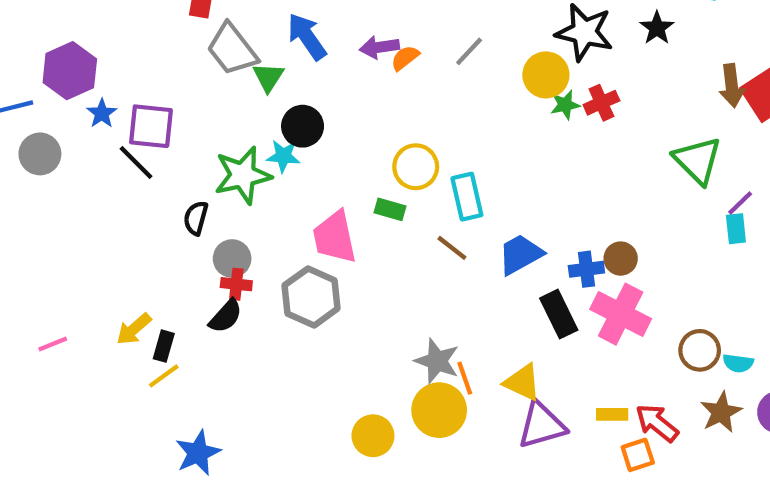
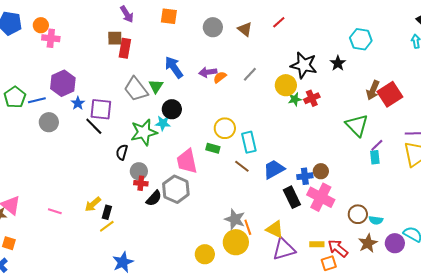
gray trapezoid: (232, 49) -> (136, 89), moved
brown arrow: (732, 86) -> (373, 90), turned 30
black semicircle: (226, 316) -> (154, 198), moved
pink line: (53, 344) -> (55, 211), turned 40

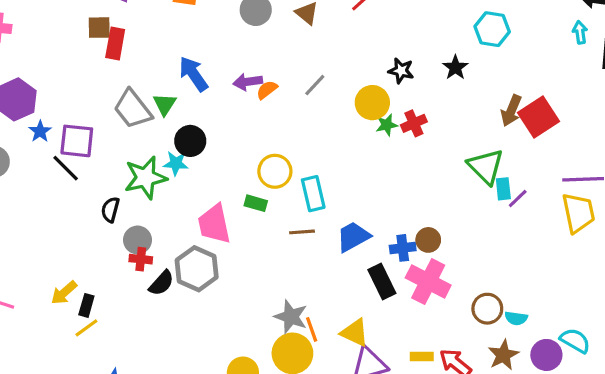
black star: (304, 65) -> (401, 71), size x0.6
cyan rectangle: (375, 157) -> (503, 189), moved
brown line: (242, 166) -> (302, 232), turned -42

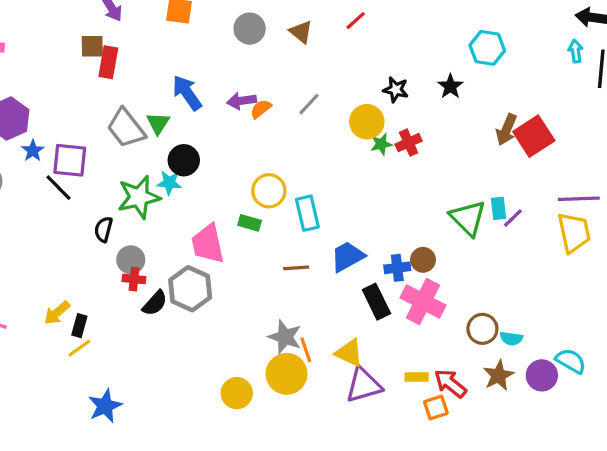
green triangle: (486, 166) -> (468, 218), moved
brown line: (302, 232) -> (296, 268), moved

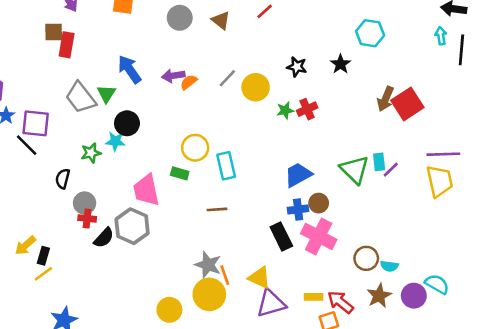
yellow circle: (367, 122) -> (256, 87), moved
green star: (139, 197) -> (91, 153), size x0.6
blue trapezoid: (348, 257) -> (298, 175), moved

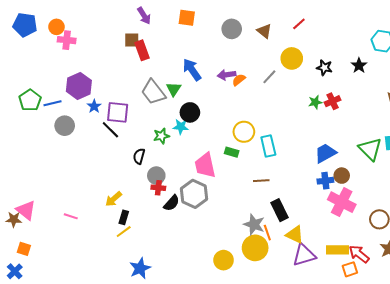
red rectangle: (67, 45) -> (142, 50), turned -30
yellow circle: (256, 87) -> (292, 58), moved
black rectangle: (281, 236) -> (280, 210), moved
yellow arrow: (25, 245) -> (114, 199), moved
yellow rectangle: (313, 297) -> (338, 250), size x1.5

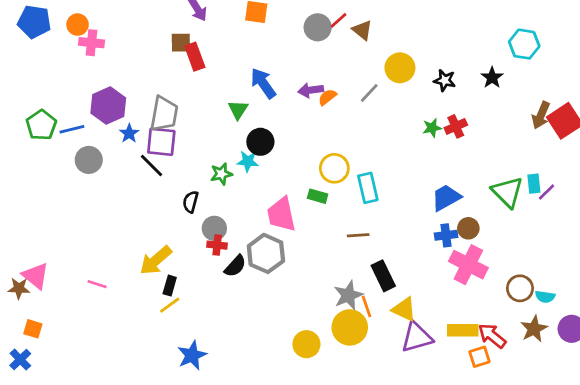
red line: (299, 24) -> (339, 20), moved
gray trapezoid: (153, 92) -> (164, 114), moved, turned -132
yellow arrow: (114, 199) -> (156, 260), size x1.4
gray star: (254, 224) -> (348, 295), turned 30

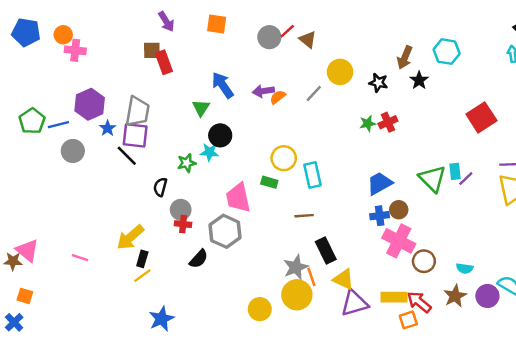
brown arrow: (541, 115) -> (405, 58), moved
black semicircle: (235, 266) -> (199, 259), moved
brown circle: (520, 288) -> (424, 261), moved

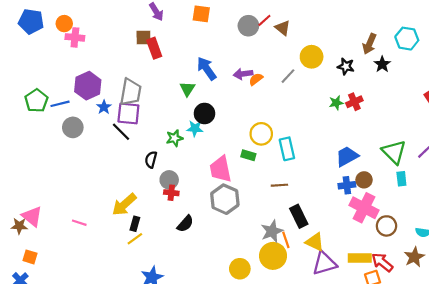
cyan rectangle: (455, 171) -> (401, 179), moved
gray hexagon: (225, 231) -> (225, 199), moved

